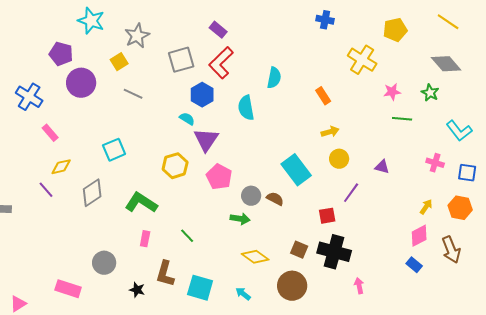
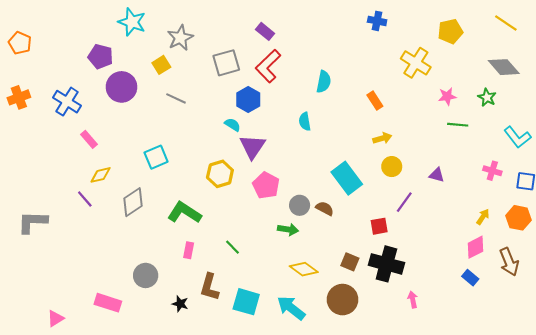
cyan semicircle: (246, 108) -> (305, 121), moved, size x0.7
cyan arrow: (243, 294) -> (291, 308), size x1.8

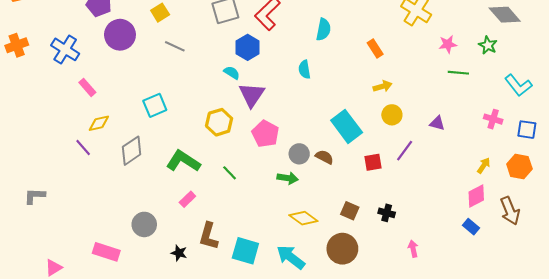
gray L-shape: (32, 222) -> (35, 196), moved, size x0.7
red square: (379, 226) -> (373, 162), moved
green line: (233, 247) -> (230, 173), moved
pink rectangle: (189, 250) -> (187, 199), turned 35
black cross: (386, 264) -> (387, 213), size x0.5

